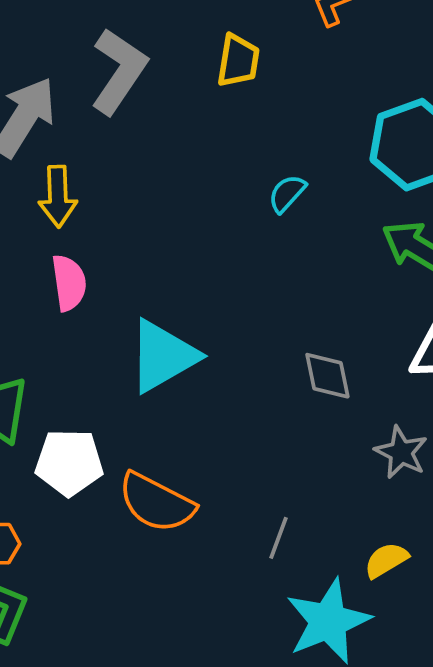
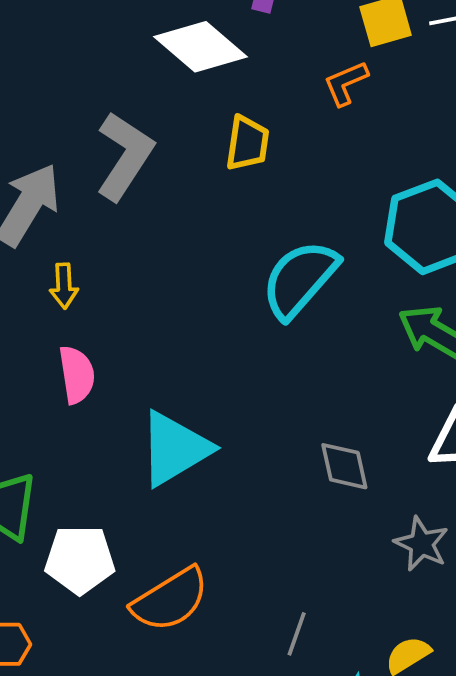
cyan semicircle: (287, 194) -> (300, 279), size x2.0
yellow arrow: (58, 196) -> (64, 286), size x0.7
orange semicircle: (156, 503) -> (170, 600), turned -58

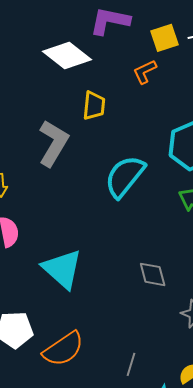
gray L-shape: (125, 156) -> (53, 143), moved
cyan triangle: (175, 449) -> (62, 269), turned -45

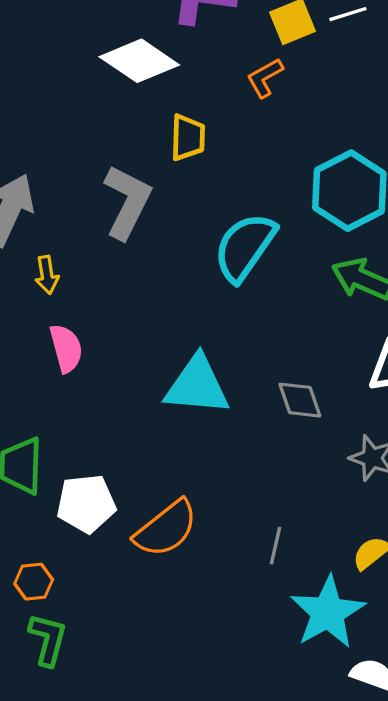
cyan triangle: (62, 269) -> (197, 385), moved, turned -33

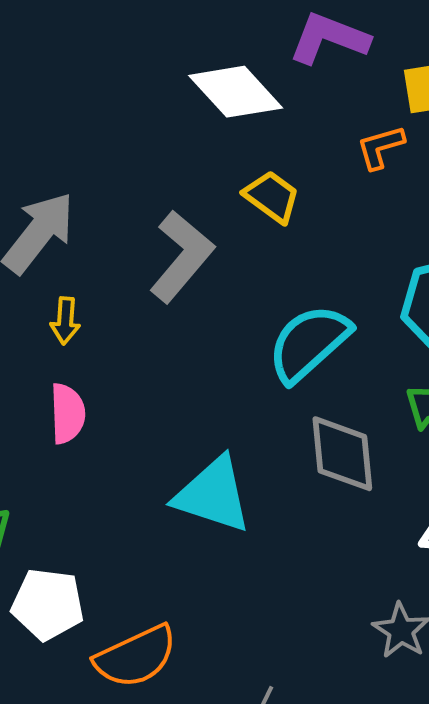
yellow trapezoid: (188, 137) -> (272, 197), turned -69
gray diamond: (300, 400) -> (342, 454), moved, size x1.4

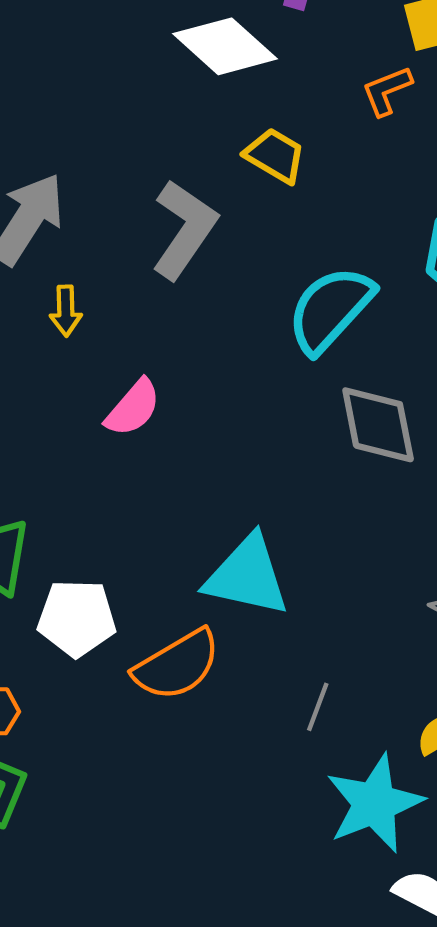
pink semicircle: (67, 414) -> (133, 408), moved, turned 48
cyan triangle: (213, 495) -> (247, 576), moved

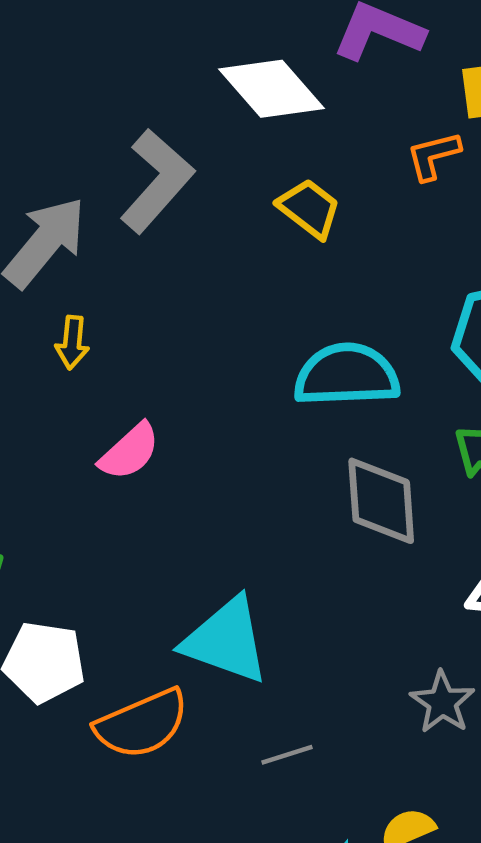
gray L-shape: (184, 229) -> (157, 181), moved
cyan semicircle: (330, 309) -> (347, 375), turned 38
gray line: (318, 707) -> (287, 755), moved, turned 45

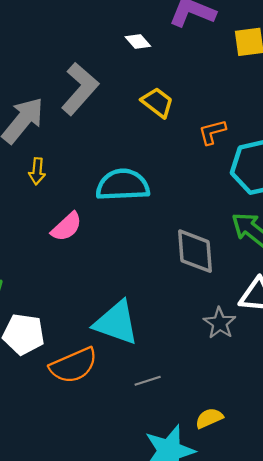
white diamond: (271, 89) -> (138, 42), size x0.5
orange L-shape: (433, 156) -> (212, 132), moved
cyan semicircle: (347, 375) -> (123, 185), moved
gray star: (442, 702) -> (220, 323), moved

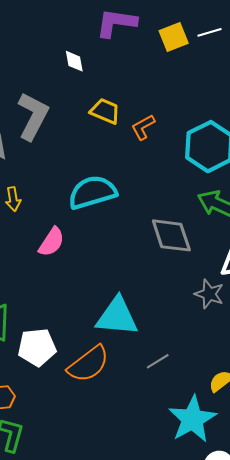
white diamond: (138, 42) -> (74, 61), turned 45
orange L-shape: (212, 132) -> (143, 127), moved

